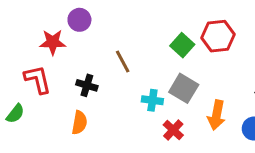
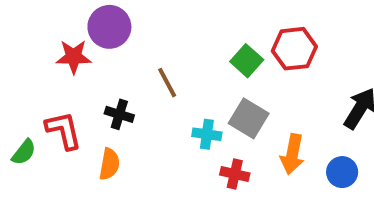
purple circle: (79, 20) -> (109, 27), size x1.4
red L-shape: (38, 79) -> (64, 130), moved
red cross: (173, 130) -> (235, 174), turned -30

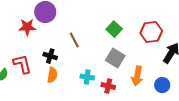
red hexagon: (294, 49) -> (151, 32), moved
cyan cross: (207, 134) -> (87, 77), moved
orange semicircle: (109, 164) -> (52, 75), moved

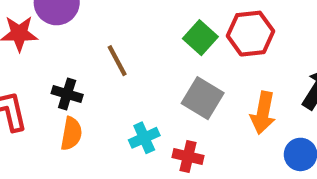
red hexagon: (151, 32) -> (250, 34), moved
orange arrow: (137, 76) -> (263, 113), moved
cyan cross: (87, 77) -> (144, 138), turned -32

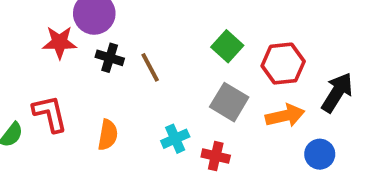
red hexagon: (250, 34) -> (283, 64), moved
black cross: (67, 94) -> (110, 58), moved
orange arrow: (263, 113) -> (285, 116), turned -114

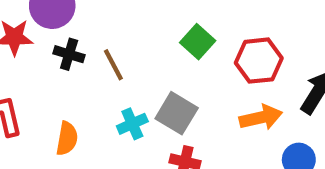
gray square: (229, 102) -> (177, 113), moved
cyan cross: (175, 139) -> (132, 124), moved

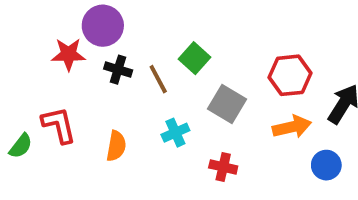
green square: (198, 42) -> (194, 58), moved
gray square: (177, 113) -> (227, 104), moved

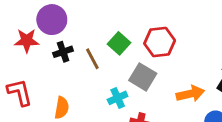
black cross: (118, 70) -> (63, 52), turned -36
red hexagon: (290, 75) -> (160, 42), moved
cyan cross: (175, 133) -> (118, 98), moved

